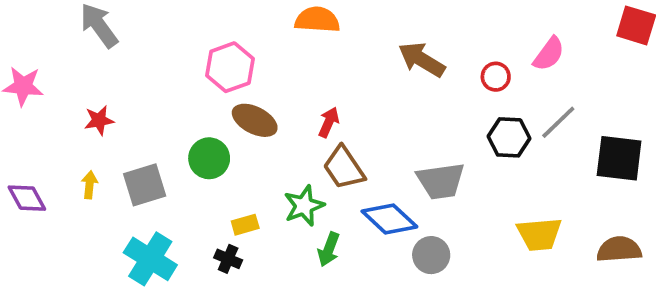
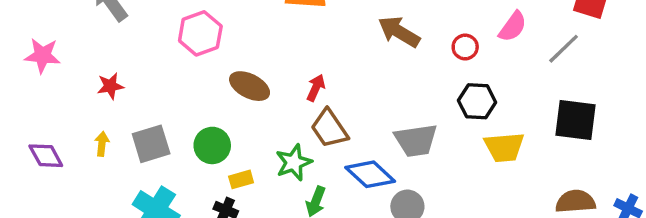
pink hexagon: (230, 67) -> (200, 33), moved
gray line: (558, 122) -> (564, 49), moved
green circle: (209, 158) -> (212, 145), moved
yellow trapezoid: (539, 234) -> (504, 147), moved

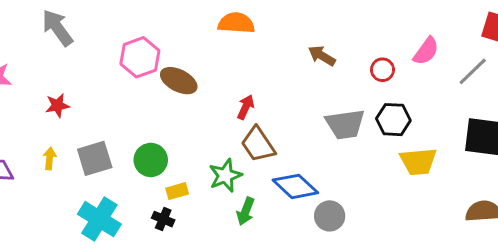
brown arrow: (399, 32) -> (322, 56), size x0.7
brown ellipse: (250, 86) -> (179, 81), moved
gray trapezoid: (416, 140) -> (345, 124), moved

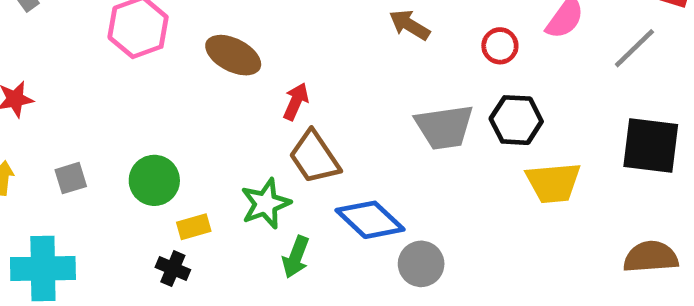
brown ellipse: (179, 81) -> (233, 55), moved
gray square: (95, 158) -> (71, 178), size x0.6
cyan cross: (99, 219) -> (43, 269), moved, turned -33

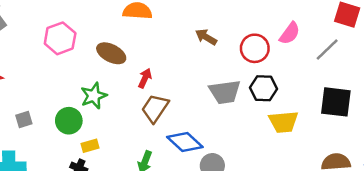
red circle: (500, 46) -> (255, 48), size x1.5
brown trapezoid: (314, 157) -> (155, 108), turned 68
green star: (266, 204) -> (94, 96), moved

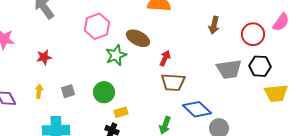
brown arrow: (206, 37) -> (214, 25), turned -108
green star: (94, 96) -> (116, 55), moved
brown trapezoid: (155, 108) -> (173, 82), turned -120

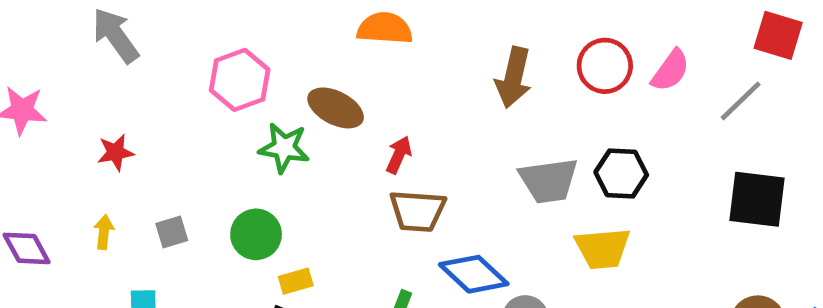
brown arrow: (214, 25) -> (514, 78), size x1.4
red circle: (253, 34) -> (605, 66), moved
green star: (116, 55) -> (284, 148), turned 30
yellow trapezoid: (276, 93) -> (602, 248), moved

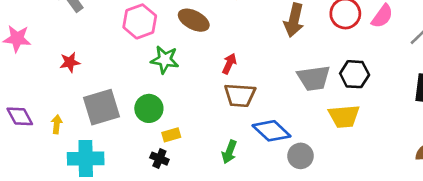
brown ellipse: (336, 108) -> (194, 20), moved
yellow arrow: (104, 232) -> (57, 124), moved
gray square: (172, 232) -> (101, 107), size x2.0

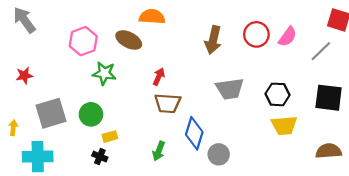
black hexagon: (355, 74) -> (278, 94), moved
yellow trapezoid: (344, 116) -> (284, 125), moved
blue diamond: (271, 131) -> (194, 133), turned 64

